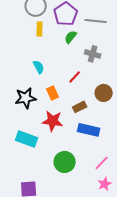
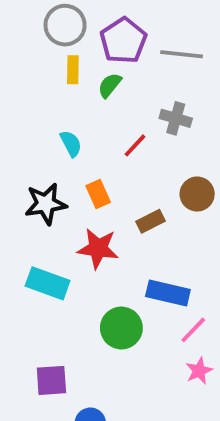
green semicircle: (71, 37) -> (110, 85), moved
red line: (75, 77) -> (135, 145), moved
blue rectangle: (89, 130) -> (168, 293), moved

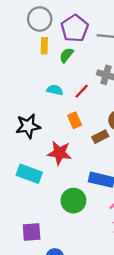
cyan semicircle: (71, 144) -> (55, 90), moved, turned -49
orange rectangle: (98, 194) -> (75, 120), moved
brown rectangle: (150, 221) -> (100, 137), moved

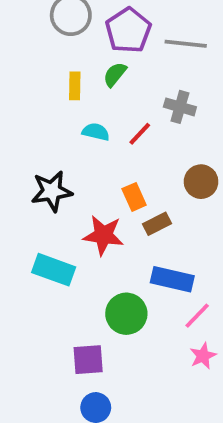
yellow rectangle: (44, 46) -> (75, 86), moved
orange rectangle: (75, 120) -> (134, 197), moved
brown rectangle: (100, 137) -> (157, 224), moved
purple square: (32, 232) -> (88, 360), moved

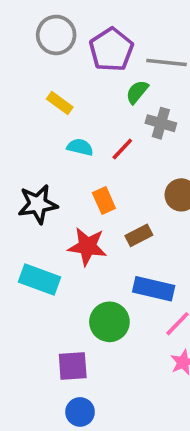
green semicircle: (115, 74) -> (137, 92), moved
yellow rectangle: (75, 86) -> (60, 103), turned -55
orange rectangle: (134, 197) -> (104, 200), moved

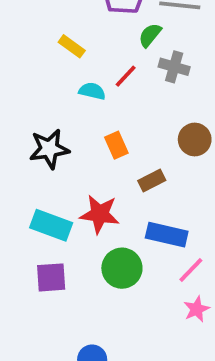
red line: (122, 149) -> (126, 76), moved
red star: (87, 246) -> (100, 214), moved
purple square: (73, 366) -> (51, 277), moved

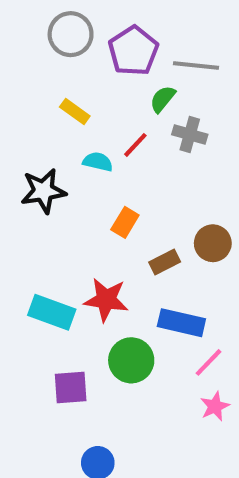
brown circle: (195, 140) -> (213, 243), moved
orange rectangle: (116, 145) -> (125, 222), turned 55
black star: (49, 149) -> (43, 191), moved
purple square: (51, 277) -> (71, 388), moved

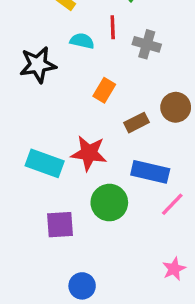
gray cross: (190, 135) -> (147, 44), moved
red line: (135, 145) -> (113, 27), turned -45
pink star: (215, 406) -> (174, 269), moved

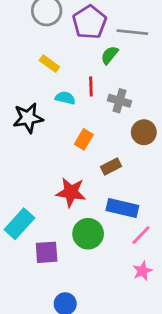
brown circle: (176, 107) -> (144, 132), moved
cyan rectangle: (45, 163) -> (19, 224), moved, turned -68
pink star: (174, 269) -> (142, 271), moved

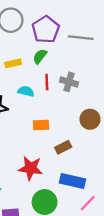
green semicircle: (110, 55) -> (40, 56), moved
yellow rectangle: (49, 64) -> (13, 63), turned -49
gray cross: (120, 101) -> (69, 82), moved
orange rectangle: (84, 139) -> (41, 125), turned 56

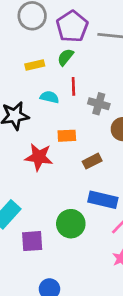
gray cross: (69, 82) -> (99, 104), moved
red star: (31, 168) -> (39, 157), moved

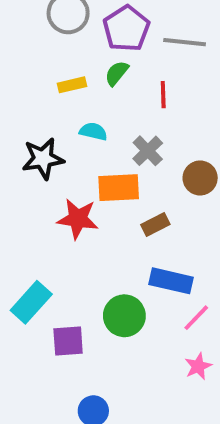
red line: (73, 86) -> (163, 95), moved
gray cross: (99, 104) -> (148, 151), moved, turned 30
orange rectangle: (67, 136) -> (119, 188), size x1.5

